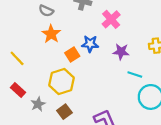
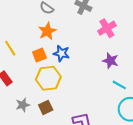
blue star: (90, 44) -> (61, 53), moved
orange square: (72, 54) -> (39, 55), moved
gray star: (38, 104) -> (23, 105), moved

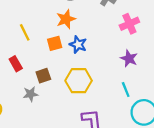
yellow hexagon: (48, 78) -> (79, 81), moved
cyan line: (119, 85) -> (126, 90), moved, turned 32
brown square: (46, 107) -> (43, 76), moved

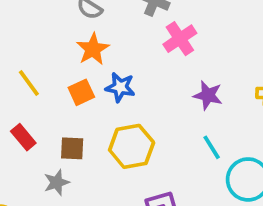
pink cross: (129, 24) -> (180, 39), moved
brown square: (43, 76) -> (72, 148), turned 32

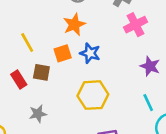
brown square: (72, 148) -> (41, 72), moved

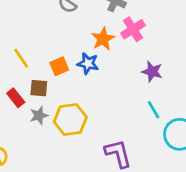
orange star: (74, 24) -> (103, 39), moved
yellow hexagon: (93, 95) -> (70, 119), moved
gray star: (38, 114) -> (39, 115), moved

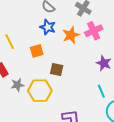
blue star: (88, 63) -> (48, 27), moved
brown square: (39, 88) -> (57, 70), moved

